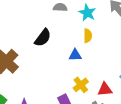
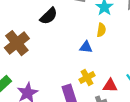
black semicircle: (43, 38) -> (49, 16), moved

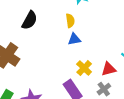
yellow semicircle: (101, 30) -> (70, 21), moved

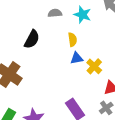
yellow cross: (84, 68) -> (94, 66), moved

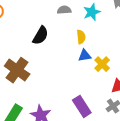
cyan star: (82, 15) -> (92, 12), turned 30

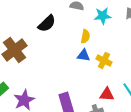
yellow cross: (102, 64) -> (104, 61), moved, turned -35

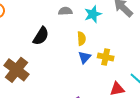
blue triangle: (83, 55) -> (85, 57), turned -40

